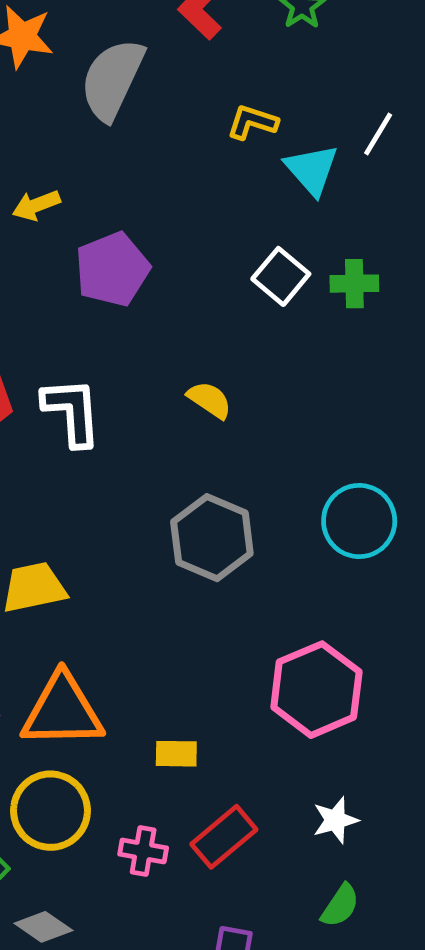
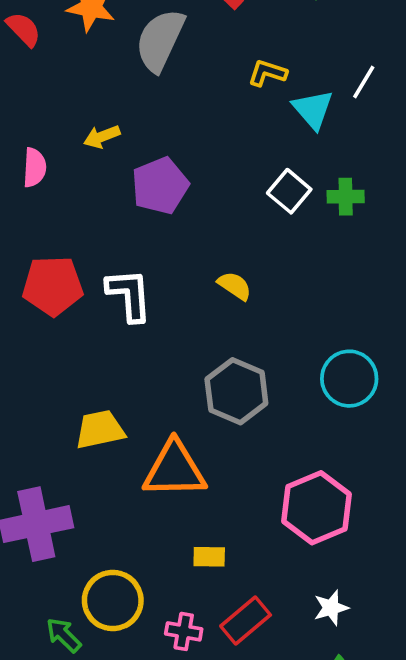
orange triangle: (62, 711) -> (175, 470), moved

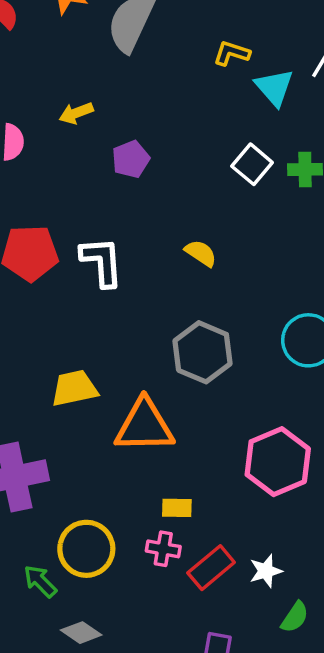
purple pentagon: (160, 186) -> (131, 159), size x0.7
white star: (331, 608) -> (266, 571), moved
pink cross: (184, 631) -> (163, 549), moved

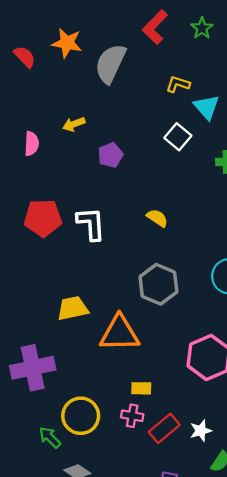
white square: (252, 164) -> (178, 137), moved

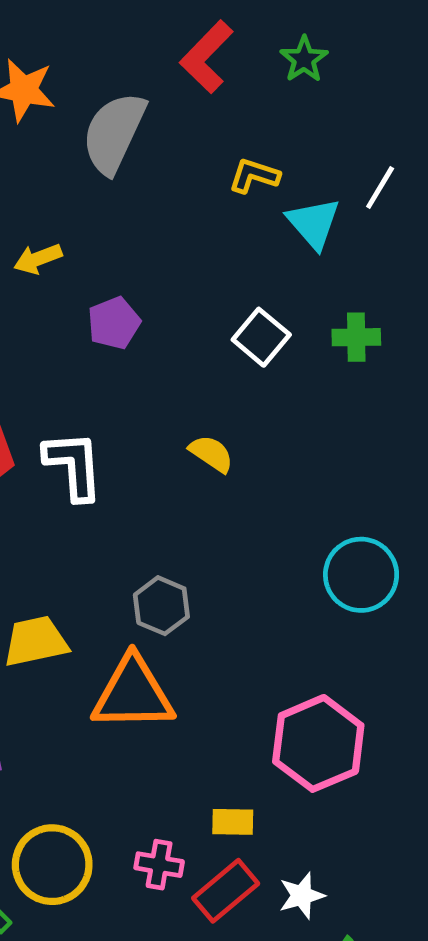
white square: (178, 137) -> (261, 337), moved
gray hexagon: (158, 284) -> (161, 606), moved, size x0.7
yellow rectangle: (141, 388) -> (233, 822), moved

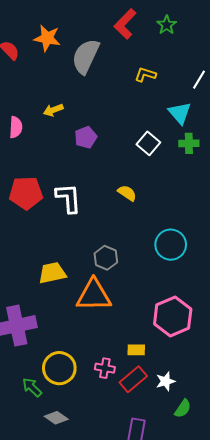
cyan triangle: (314, 223) -> (180, 113), moved
cyan circle: (361, 575) -> (171, 245), moved

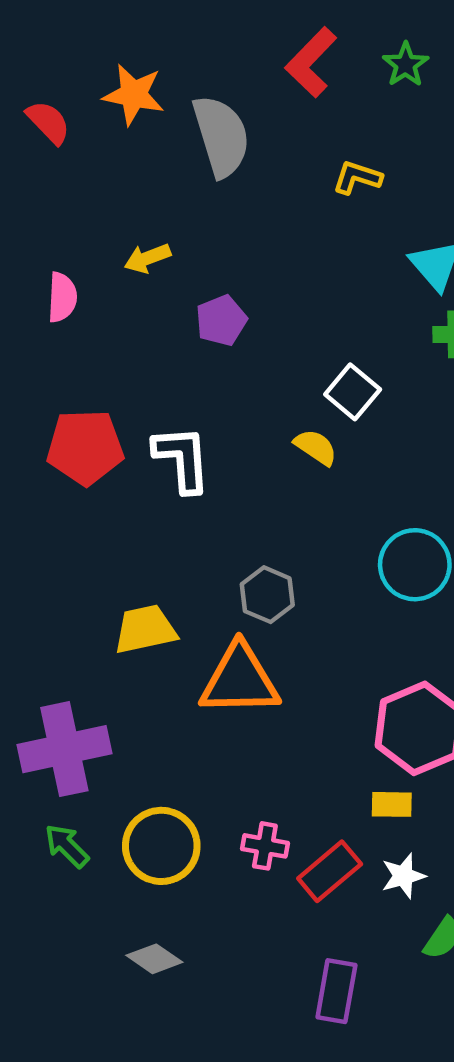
gray semicircle: (86, 56) -> (221, 136), turned 138
white square: (148, 143) -> (353, 392), moved
yellow rectangle: (136, 350) -> (392, 804), moved
green arrow: (32, 387) -> (67, 846), moved

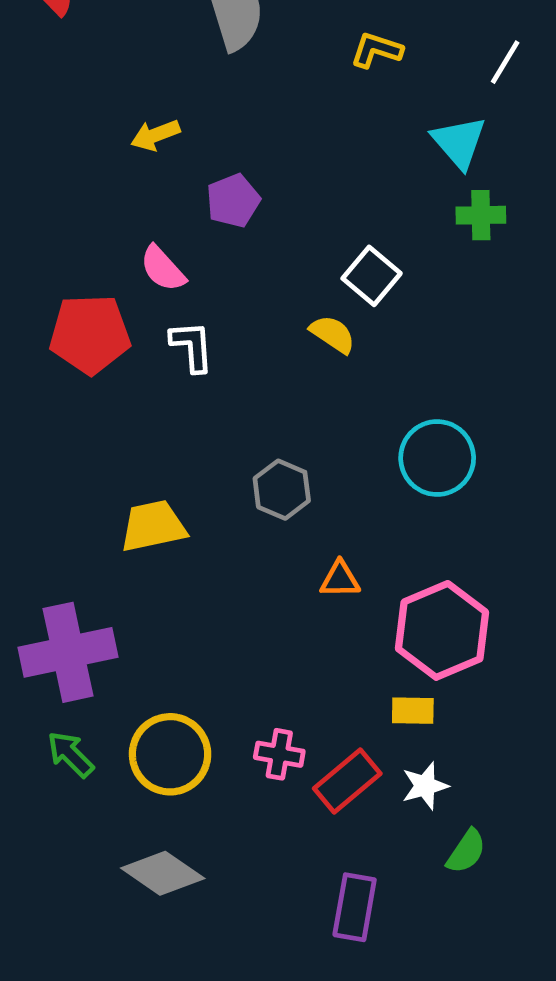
pink semicircle: (62, 297) -> (163, 269), moved, turned 135
white L-shape: (182, 459) -> (192, 346), size x0.7
orange triangle: (240, 680) -> (340, 579), moved, size x0.5
gray diamond: (154, 959) -> (163, 873), size x1.4

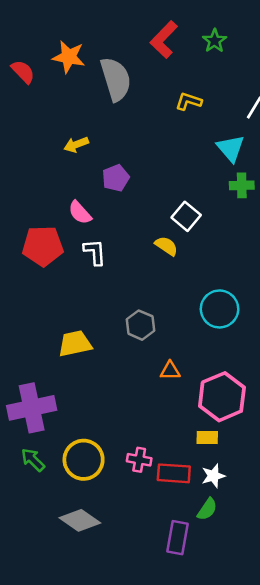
red rectangle: (347, 781) -> (174, 473), turned 44
green semicircle: (466, 851) -> (207, 509), moved

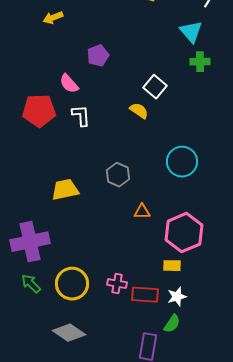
yellow arrow: (76, 145) -> (53, 18), moved

